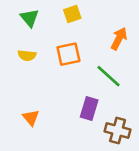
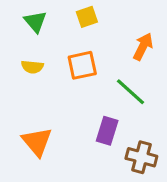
orange triangle: (31, 118) -> (37, 142), size x1.5

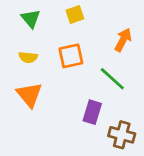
orange triangle: (37, 142) -> (29, 95), moved

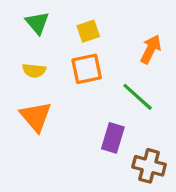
yellow square: (75, 14) -> (88, 31), moved

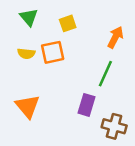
orange square: (87, 69) -> (53, 52), moved
green line: (138, 97) -> (105, 74), turned 72
orange triangle: (36, 117) -> (28, 106), moved

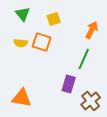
orange square: (53, 52) -> (42, 42), turned 30
orange triangle: (28, 106) -> (22, 98), moved, turned -40
brown cross: (114, 126) -> (91, 101), turned 36

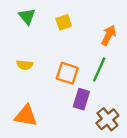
orange square: (42, 42) -> (67, 73), moved
yellow semicircle: (21, 43) -> (25, 65), moved

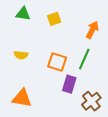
green triangle: (27, 16) -> (23, 14), turned -42

